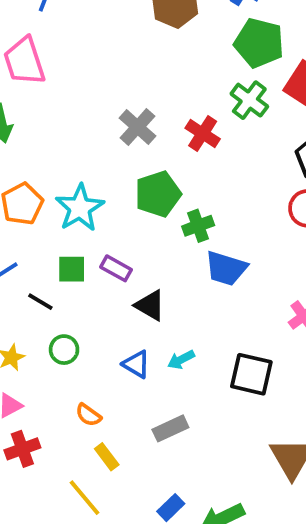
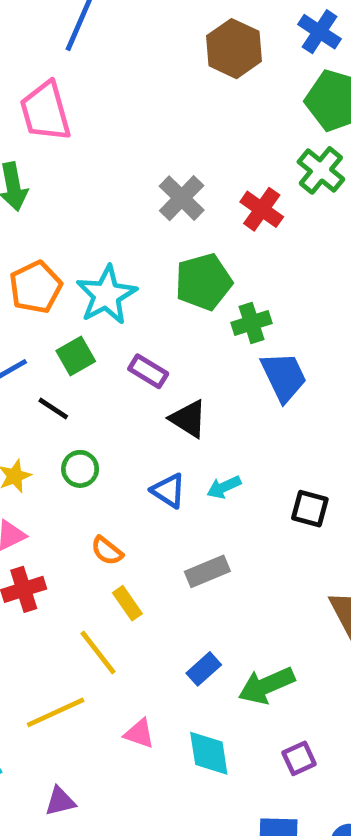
blue trapezoid: (226, 268) -> (284, 377), turned -135
green square: (72, 269) -> (76, 356), moved, turned -32
black square: (251, 374) -> (310, 509), size x0.7

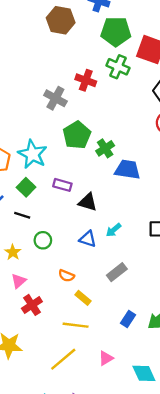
red cross: (262, 209) -> (86, 80), moved
blue trapezoid: (284, 377) -> (128, 170), turned -40
yellow line: (98, 653) -> (76, 325), turned -30
pink triangle: (139, 734) -> (106, 358), turned -35
cyan diamond: (209, 753) -> (144, 373), moved

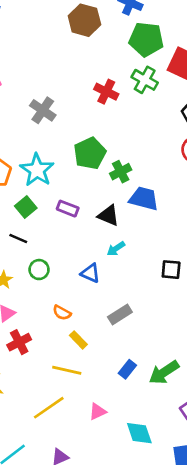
gray cross: (55, 98) -> (43, 110), moved
black triangle: (88, 202) -> (108, 215), moved
cyan arrow: (114, 230) -> (116, 249), moved

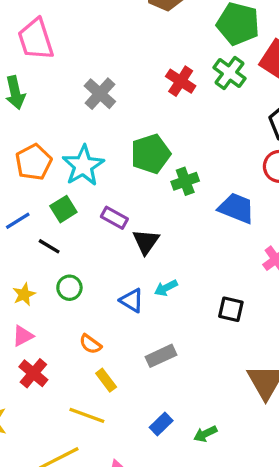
blue trapezoid: (144, 198) -> (236, 208), moved
black triangle: (108, 215) -> (146, 242), moved, turned 35
cyan arrow: (116, 249) -> (166, 288), moved
red cross: (19, 342) -> (33, 373), turned -30
green arrow: (164, 372) -> (205, 434), size x0.6

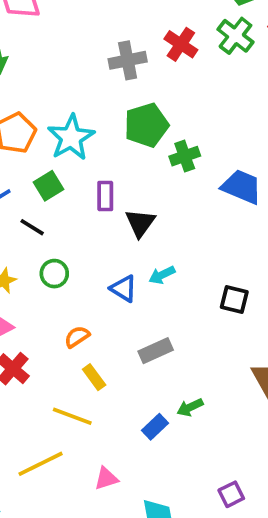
gray cross: (100, 94) -> (128, 60), moved, turned 36
purple rectangle: (114, 218) -> (105, 196), turned 60
orange semicircle: (90, 344) -> (77, 337), turned 110
green arrow: (205, 434) -> (190, 407), moved

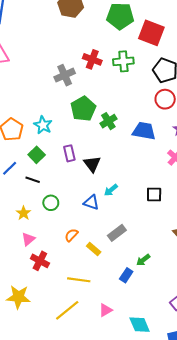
green cross: (235, 36) -> (123, 61), moved, turned -30
cyan star: (71, 137) -> (43, 125), size x0.7
yellow rectangle: (94, 377) -> (94, 249), moved

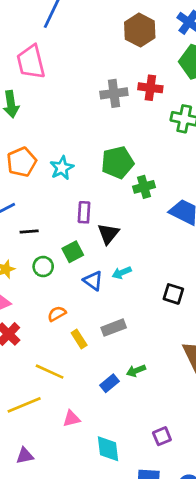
red cross: (92, 59) -> (150, 88), moved, turned -30
gray cross: (65, 75) -> (114, 93), moved
green square: (37, 155) -> (73, 252), moved
black line: (33, 180) -> (29, 232), turned -40

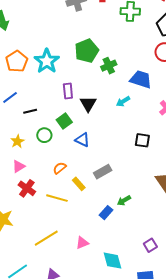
cyan star: (62, 168) -> (47, 61), size x1.4
cyan arrow: (122, 273) -> (123, 101), moved
yellow line: (50, 372) -> (57, 198), moved

